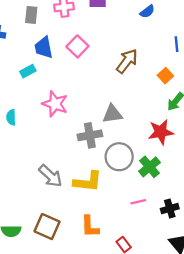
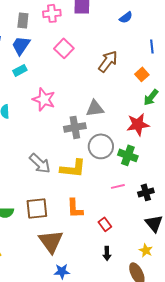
blue trapezoid: (44, 48) -> (21, 45), moved, turned 45
green cross: (150, 167) -> (128, 155), turned -30
brown square: (47, 227) -> (37, 208), turned -30

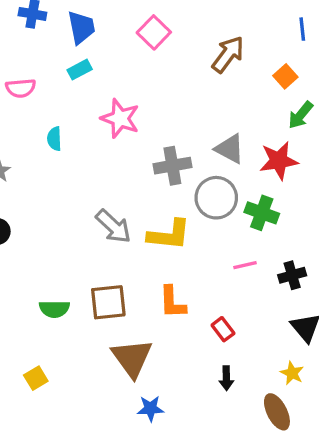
blue trapezoid: (21, 45) -> (81, 27), turned 135
gray triangle: (95, 108) -> (230, 149), moved, turned 36

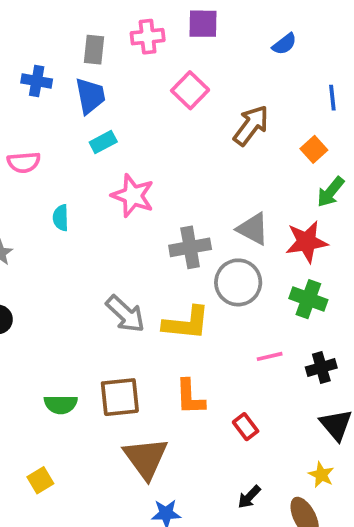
pink square: (154, 32) -> (190, 90), moved
cyan rectangle: (80, 70) -> (103, 142), moved
green cross: (262, 213) -> (308, 299), moved
black arrow: (226, 378) -> (249, 497), moved, turned 45

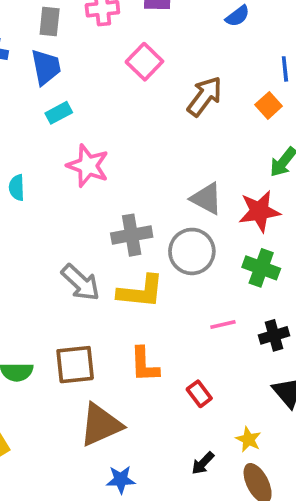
orange square: (314, 149) -> (269, 105), moved
gray cross: (190, 247) -> (132, 235), moved
brown triangle: (146, 458) -> (101, 425), turned 42
yellow star: (321, 475) -> (248, 439), moved

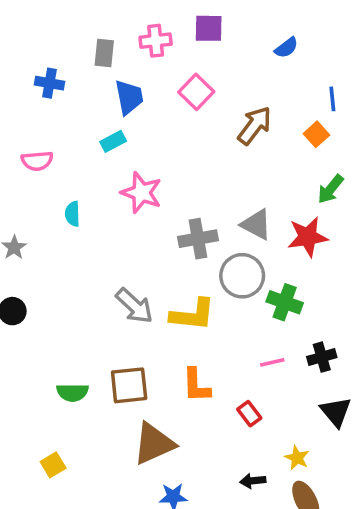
blue trapezoid: (46, 67) -> (129, 97), moved
gray cross: (132, 235) -> (198, 239), moved
green cross: (261, 268) -> (285, 302), moved
pink line: (223, 324) -> (272, 362), moved
black arrow: (203, 463) -> (253, 481), turned 40

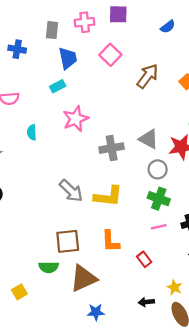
pink star: (141, 193) -> (76, 119), turned 30
gray circle: (242, 276) -> (158, 169), moved, size x0.7
green cross: (285, 302) -> (159, 199), moved
green semicircle: (72, 392) -> (49, 267), moved

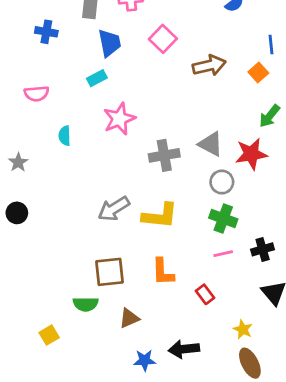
brown arrow: (148, 76) -> (209, 65), turned 40
gray arrow: (71, 191) -> (114, 209), turned 105
brown triangle: (83, 278) -> (129, 318), size x0.6
black arrow: (146, 302) -> (184, 349), moved, size x1.5

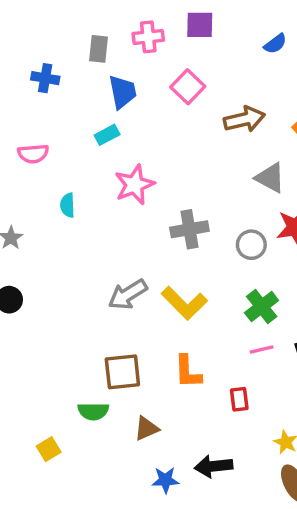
gray triangle: (211, 144) -> (270, 178), moved
gray circle: (222, 182) -> (251, 245), moved
yellow L-shape: (160, 216) -> (184, 303), turned 39
green cross: (223, 219) -> (262, 307), turned 32
red rectangle: (205, 294) -> (239, 399), turned 30

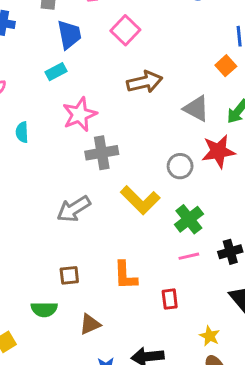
brown arrow: (244, 119) -> (145, 82), moved
gray cross: (189, 229) -> (102, 153), moved
yellow L-shape: (184, 303) -> (140, 200), moved
brown square: (122, 372) -> (69, 275), size x0.6

